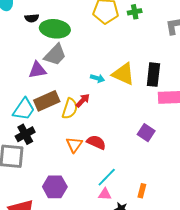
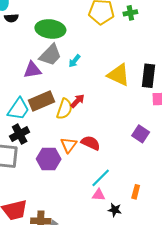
black semicircle: (32, 18) -> (11, 18), moved
cyan arrow: (97, 78) -> (74, 61), moved, turned 112
purple hexagon: (55, 187) -> (49, 159), moved

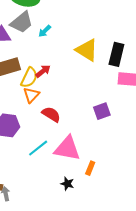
purple square: (141, 134) -> (102, 111), turned 30
orange triangle: (69, 145) -> (31, 95), moved
cyan line: (101, 178) -> (38, 148), moved
pink triangle: (99, 195) -> (67, 148), moved, size x2.0

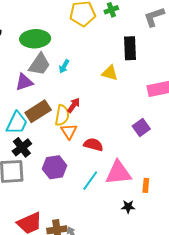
yellow triangle: (87, 50) -> (110, 73), size x0.7
black rectangle: (116, 54) -> (130, 48), moved

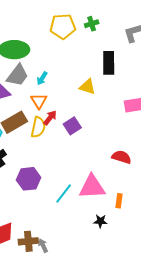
purple square: (141, 127) -> (72, 126), moved
orange triangle: (69, 131) -> (39, 101), moved
red semicircle: (93, 145) -> (122, 157), moved

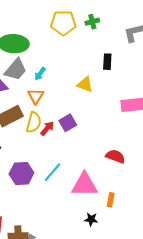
black rectangle: (109, 63) -> (107, 62), size x0.7
red arrow: (50, 118) -> (47, 128), moved
cyan line: (64, 194) -> (52, 172), moved

